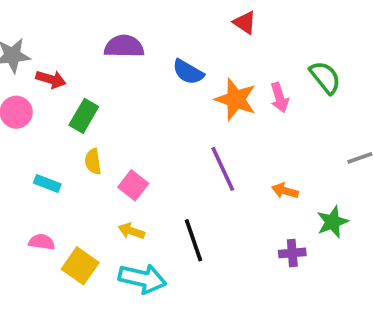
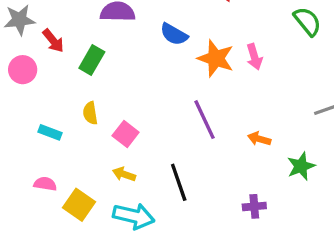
green semicircle: (325, 77) -> (307, 21), moved
red arrow: (51, 79) -> (53, 41), turned 35
green rectangle: (84, 116) -> (92, 60), moved
purple cross: (292, 253) -> (254, 206), moved

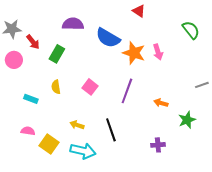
blue semicircle: (174, 34) -> (108, 38), size x1.4
purple line: (204, 120) -> (127, 91), turned 45
pink square: (126, 134) -> (90, 87), moved

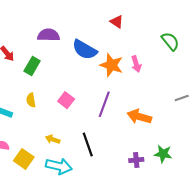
orange arrow: (161, 103) -> (139, 117), size x1.6
green star: (187, 120) -> (163, 154), moved, turned 30

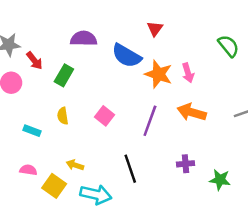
red triangle: (117, 22) -> (155, 29), moved, turned 32
orange arrow: (139, 117) -> (192, 112), moved
yellow arrow: (53, 139) -> (75, 165), moved
purple cross: (136, 160) -> (186, 164), moved

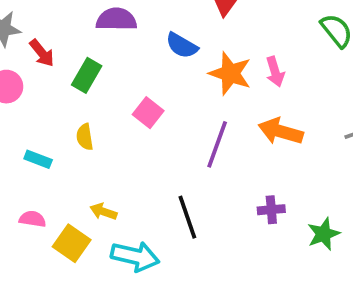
blue semicircle: (127, 56) -> (182, 45), size x0.7
pink square: (104, 116) -> (148, 113), moved
green star: (220, 180) -> (324, 234), turned -30

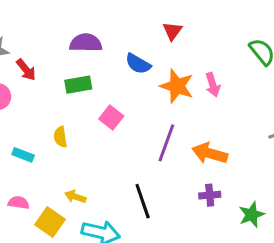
green rectangle: (87, 75) -> (78, 85), moved, turned 50
orange arrow: (281, 131) -> (210, 153), moved

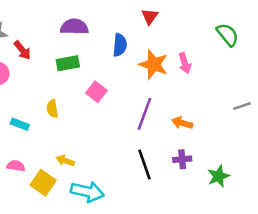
blue semicircle: (138, 64) -> (120, 45), turned -115
orange arrow: (210, 153) -> (182, 123), size x0.7
black line: (143, 201) -> (144, 164), moved

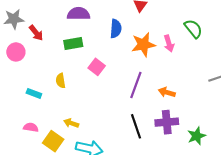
green semicircle: (228, 35) -> (193, 29), moved
orange star: (154, 64) -> (143, 45), turned -30
purple cross: (182, 159) -> (167, 122), size x1.5

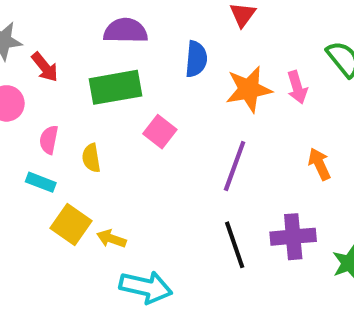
green rectangle: (73, 43) -> (115, 87), size x1.4
orange arrow: (167, 92) -> (319, 164), moved, turned 49
pink semicircle: (31, 127) -> (49, 140), moved, turned -88
yellow square: (53, 141) -> (71, 225), moved

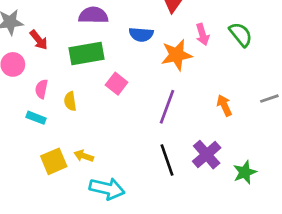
blue semicircle: (196, 59) -> (141, 34), turned 90
pink arrow: (297, 87) -> (203, 34), moved
yellow square: (71, 225) -> (54, 161), moved, turned 32
purple cross: (293, 237) -> (207, 155), turned -36

